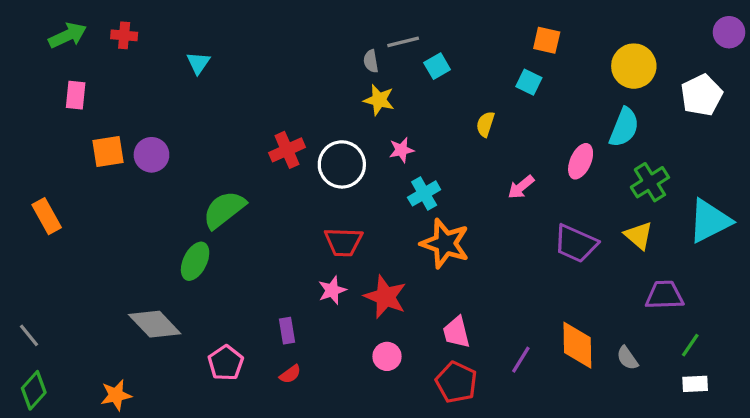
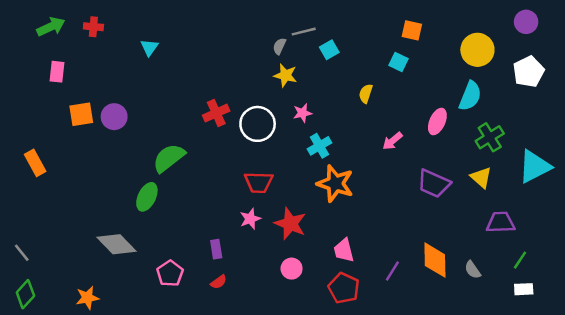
purple circle: (729, 32) -> (526, 22), moved
gray semicircle: (371, 61) -> (279, 46), turned 35

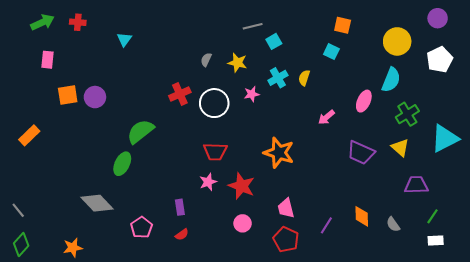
gray semicircle: (279, 46) -> (206, 60), moved
cyan cross: (319, 146) -> (278, 78), moved
orange rectangle: (35, 163) -> (29, 135), turned 75
orange diamond: (435, 260) -> (362, 216), size x0.7

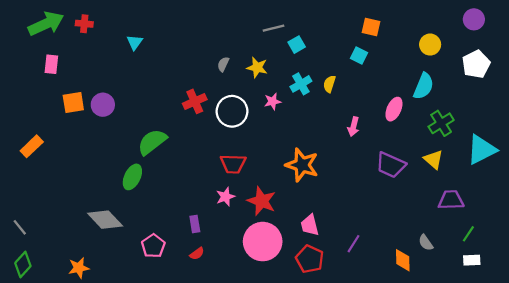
green arrow: (42, 22) -> (46, 24), size x1.4
yellow circle: (397, 41) -> (430, 45), size x0.7
pink arrow: (326, 117) -> (353, 127), turned -36
orange diamond: (362, 216) -> (403, 260), moved
pink circle: (243, 223) -> (263, 242), size x2.0

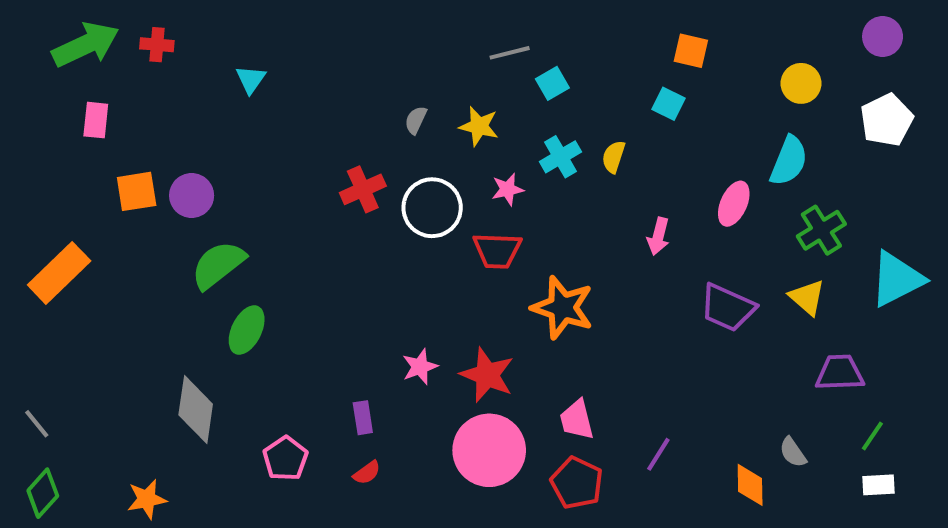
green semicircle: (152, 142) -> (218, 265), moved
orange rectangle: (32, 146) -> (59, 273), size x1.4
red trapezoid: (233, 164) -> (497, 251), moved
gray diamond: (105, 220) -> (196, 410), turned 52

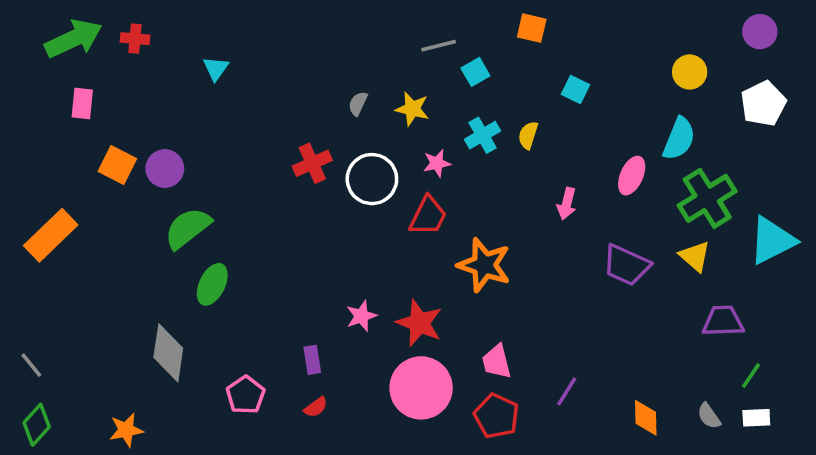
orange square: (691, 51) -> (532, 28), moved
orange square: (137, 191) -> (117, 165), turned 36
green cross: (821, 230) -> (707, 198), size x1.4
red trapezoid: (497, 251) -> (428, 216), turned -66
gray semicircle: (793, 452) -> (709, 416), moved

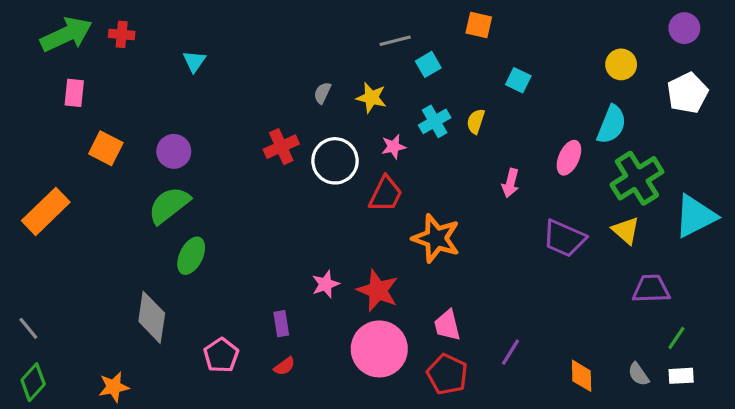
purple circle: (165, 169) -> (174, 151), moved

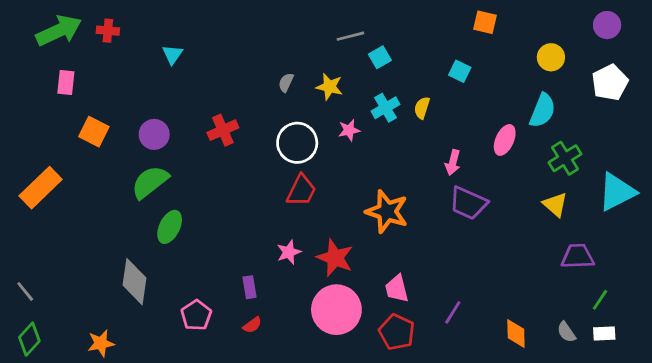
orange square: (479, 25) -> (485, 22), moved
red cross: (281, 147) -> (223, 130), moved
green cross: (637, 178) -> (565, 158), size x0.7
red trapezoid: (386, 194) -> (301, 190), moved
purple trapezoid: (564, 238) -> (468, 203), moved

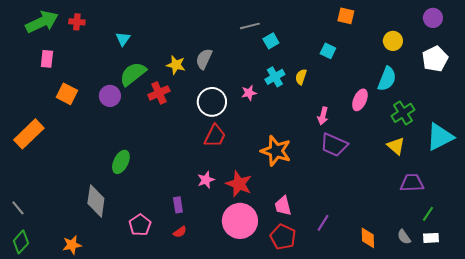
gray semicircle: (286, 82) -> (204, 59), size x1.5
yellow star: (329, 87) -> (176, 65), moved
green semicircle: (150, 182) -> (133, 74), moved

